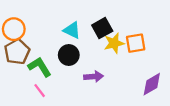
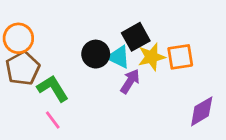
cyan triangle: (72, 30) -> (119, 57), moved
black circle: (69, 55) -> (96, 54), moved
purple arrow: (94, 77) -> (130, 81), moved, turned -54

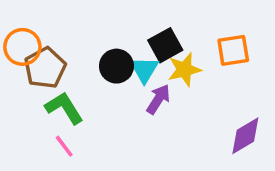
cyan triangle: (119, 57) -> (144, 70), turned 35
orange square: (180, 57) -> (233, 50), moved
brown pentagon: (23, 68) -> (45, 68), moved

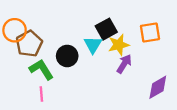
black circle: (116, 66) -> (67, 56), moved
purple arrow: (158, 99) -> (124, 64), moved
pink line: (64, 146) -> (41, 94), turned 32

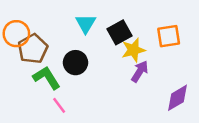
cyan triangle: (93, 45) -> (86, 24), moved
pink line: (41, 94) -> (59, 105), moved, turned -32

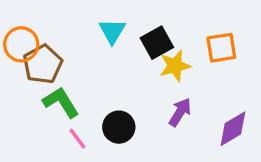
black circle: (75, 63) -> (119, 127), moved
purple arrow: (140, 71) -> (180, 112), moved

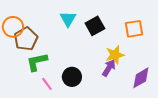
yellow star: (175, 66) -> (115, 55), moved
green L-shape: (61, 102) -> (37, 62), turned -70

